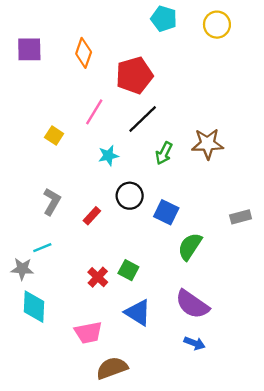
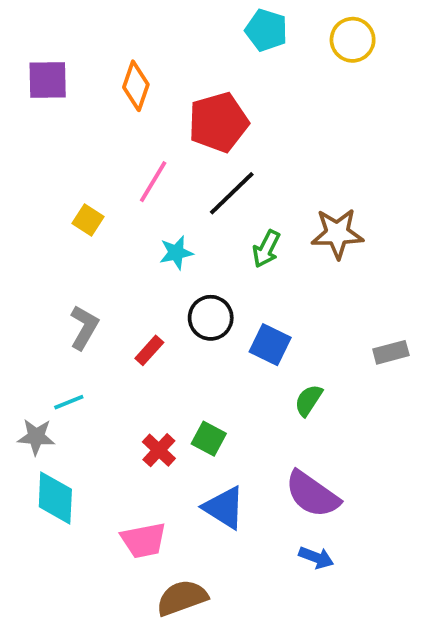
green semicircle: (190, 246) -> (308, 400), size x0.7

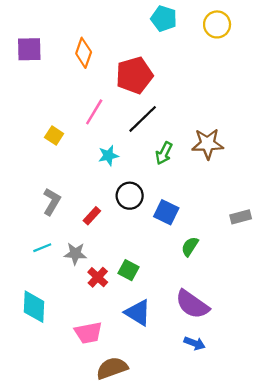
gray star: (36, 437) -> (75, 254), moved

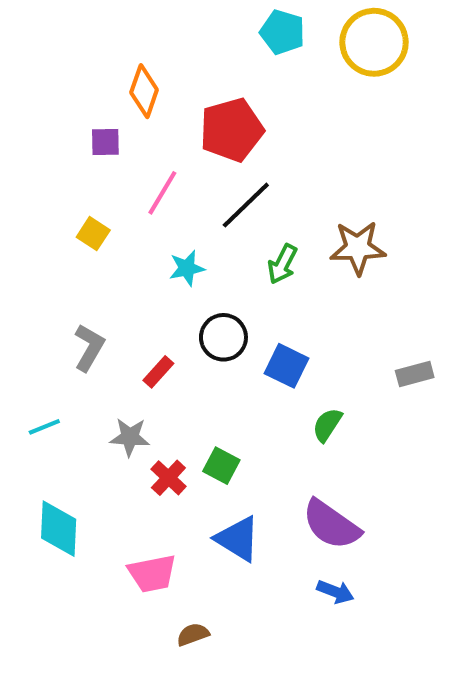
yellow circle: (217, 24) -> (374, 42), size x1.4
purple square: (29, 49) -> (105, 142), moved, size x0.7
cyan line: (42, 248) -> (44, 427), moved
brown semicircle: (112, 368) -> (193, 634), size x0.6

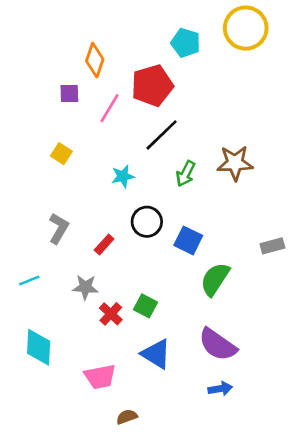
cyan pentagon: (282, 32) -> (186, 43), moved
pink line: (162, 193) -> (109, 108), moved
green semicircle: (327, 425) -> (215, 279), size x1.5
blue arrow: (335, 592) -> (220, 389), turned -30

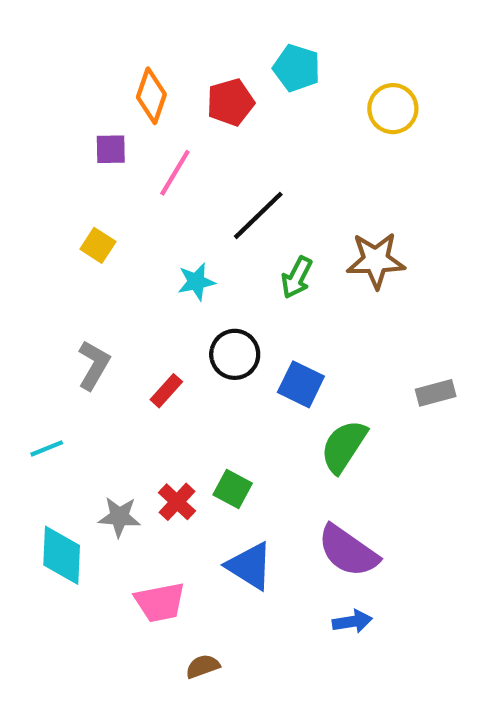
yellow circle: (246, 28) -> (393, 109), moved, size x0.7
red pentagon: (152, 85) -> (230, 102), moved, size x0.7
gray star: (85, 287) -> (119, 517), moved

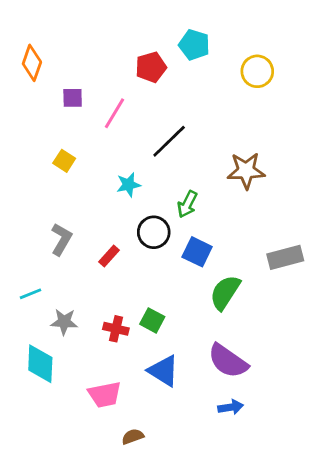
orange diamond: (151, 96) -> (32, 63), moved
green arrow: (297, 277) -> (187, 204), moved
gray rectangle: (436, 393) -> (285, 257), size x1.4
red cross: (177, 502) -> (116, 329), turned -30
gray star: (119, 517) -> (64, 322), moved

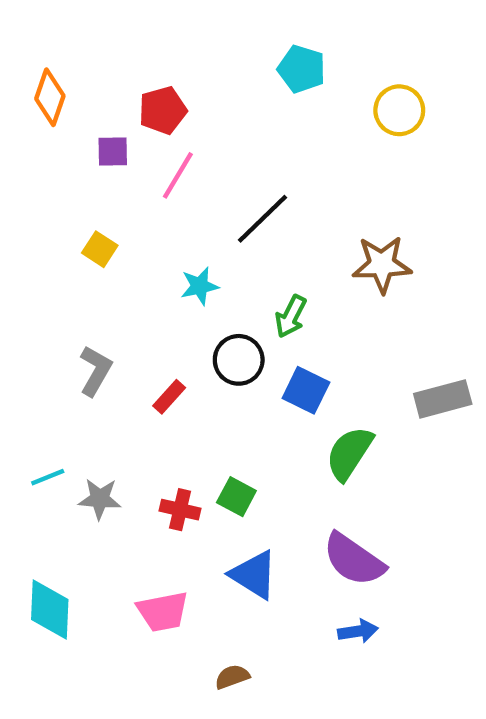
red pentagon: (151, 67) -> (163, 110), moved
cyan line: (31, 294) -> (48, 477), moved
cyan diamond: (40, 364) -> (50, 609), moved
brown semicircle: (133, 437) -> (232, 677), moved

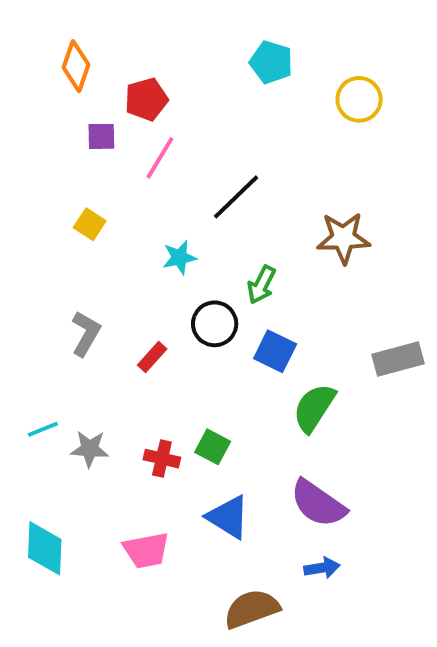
orange diamond: (50, 97) -> (76, 66), moved
brown semicircle: (232, 677) -> (252, 609), moved, size x1.8

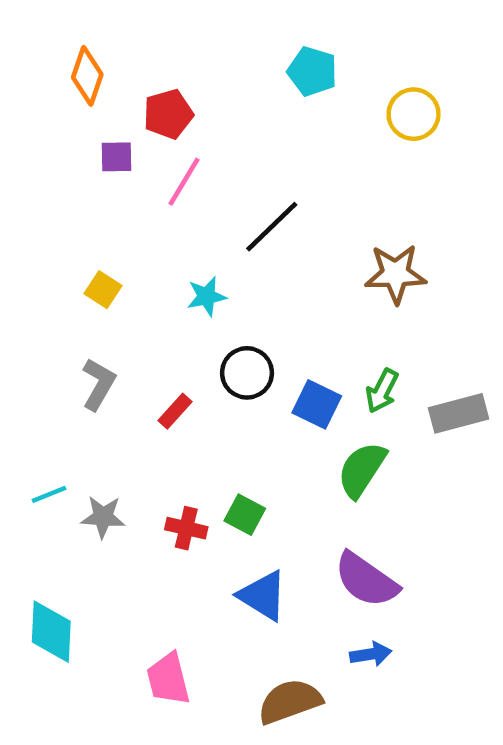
yellow square: (90, 224) -> (103, 290), moved
green arrow: (261, 285) -> (382, 391), moved
pink trapezoid: (146, 550) -> (168, 679), moved, turned 87

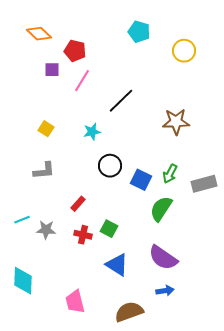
orange diamond: (87, 76) -> (39, 34), turned -65
red pentagon: (168, 114) -> (75, 51), turned 30
gray L-shape: (98, 384) -> (44, 171), turned 55
red rectangle: (175, 411) -> (78, 204), moved

